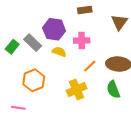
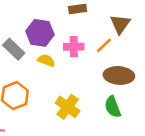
orange line: (90, 66) -> (104, 45), moved
yellow cross: (77, 90) -> (68, 107), turned -30

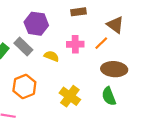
brown triangle: (120, 24) -> (115, 25), turned -30
purple hexagon: (40, 33) -> (36, 24), moved

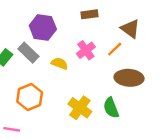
pink cross: (75, 44) -> (86, 50), turned -35
green semicircle: (109, 96) -> (111, 108), moved

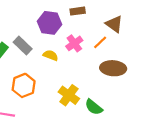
purple hexagon: (43, 27) -> (49, 23), moved
green semicircle: (111, 108) -> (94, 107), moved, turned -30

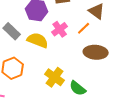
yellow semicircle: (51, 55) -> (38, 40), size x1.5

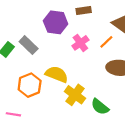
yellow semicircle: (38, 40) -> (57, 74), moved

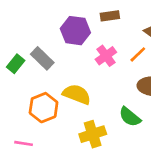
yellow cross: (75, 95) -> (93, 134), moved, turned 36
green semicircle: (100, 107) -> (130, 117), moved

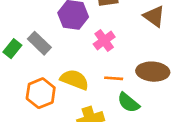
orange line: (138, 54) -> (114, 78), moved, turned 48

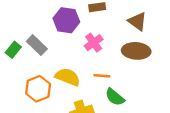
brown ellipse: (153, 72) -> (136, 51), moved

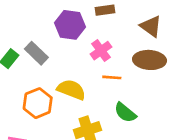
orange line: (102, 76) -> (112, 77), moved

